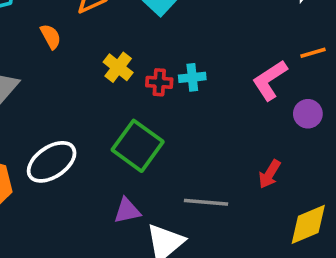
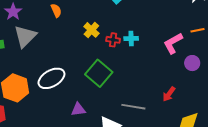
purple triangle: (127, 211) -> (78, 109), moved

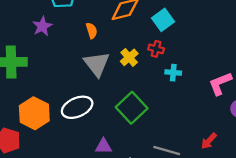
gray triangle: (25, 36) -> (97, 64), moved, turned -30
red cross: (113, 40) -> (156, 49), moved

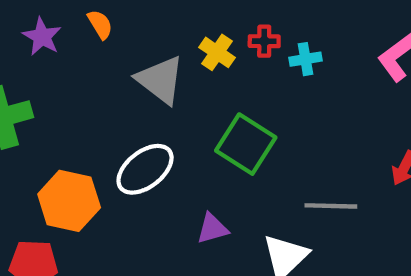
orange semicircle: (92, 31) -> (100, 24), moved
red cross: (156, 49) -> (264, 41), moved

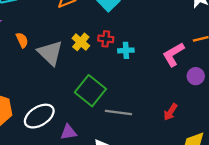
orange semicircle: (100, 24) -> (22, 40), moved
white ellipse: (145, 169) -> (39, 116), moved
gray line: (331, 206) -> (118, 113), moved

